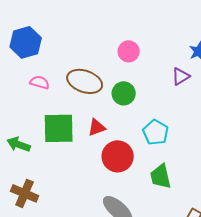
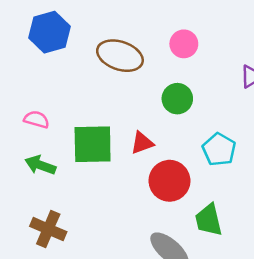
brown ellipse: (85, 81) -> (120, 56), moved
pink semicircle: (40, 82) -> (37, 119), moved
green trapezoid: (161, 176) -> (209, 220), moved

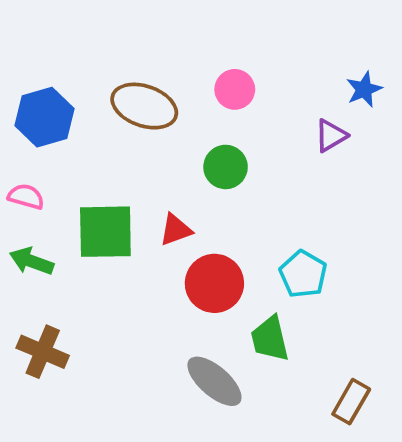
blue hexagon: (50, 32) -> (44, 117), moved
cyan pentagon: (219, 149) -> (303, 274), moved

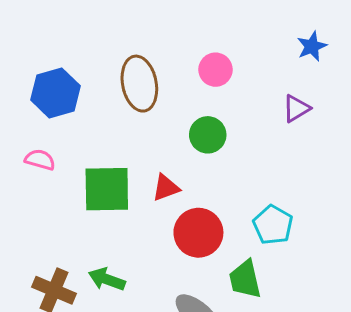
blue star: (364, 89) -> (312, 46), moved
brown ellipse: (144, 106) -> (139, 84), turned 60
green arrow: (32, 261) -> (107, 279), moved

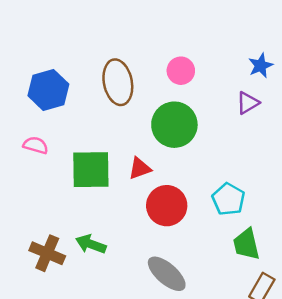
blue star: (312, 46) -> (261, 66), moved
green circle: (208, 135) -> (174, 125), size x1.5
green trapezoid: (245, 279) -> (246, 244), moved

